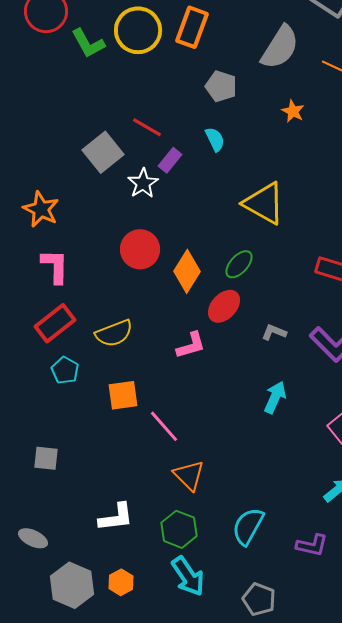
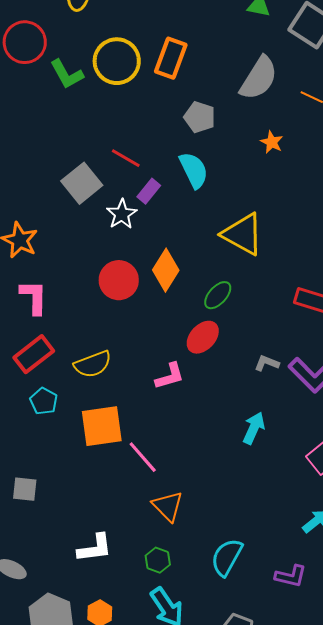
cyan semicircle: (215, 139) -> (194, 170), size x1.5
orange diamond: (187, 271) -> (166, 270), moved
gray L-shape: (274, 332) -> (267, 363), moved
orange square: (123, 395) -> (102, 426), size x1.4
green hexagon: (179, 529) -> (158, 560), size x0.7

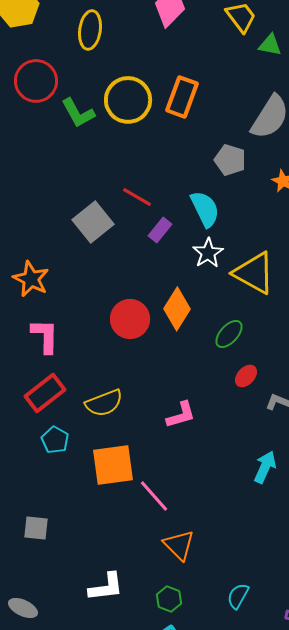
gray pentagon: (200, 117) -> (230, 160), moved
white star: (122, 214) -> (208, 253), moved
red ellipse: (203, 337) -> (246, 376), moved, size x0.7
cyan semicircle: (227, 557) -> (238, 596), size x0.7

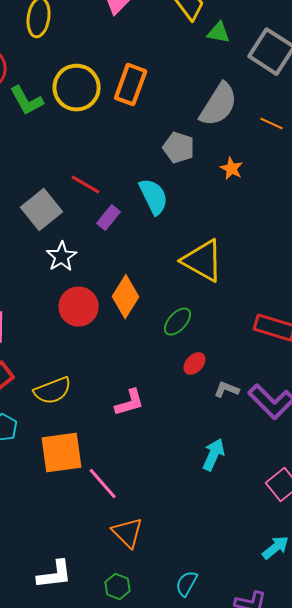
white star: (208, 253) -> (62, 257), moved

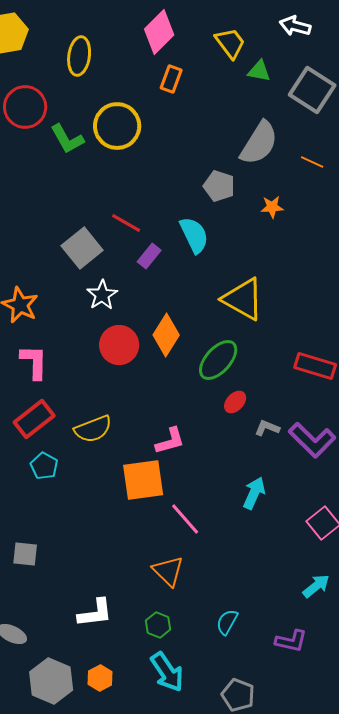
orange rectangle: (131, 85) -> (171, 79), moved, size x0.7
orange star: (232, 169) -> (272, 207), turned -30
green ellipse: (178, 322) -> (218, 360), size x1.4
orange square: (62, 453) -> (143, 480), moved
pink line: (103, 484) -> (185, 519), moved

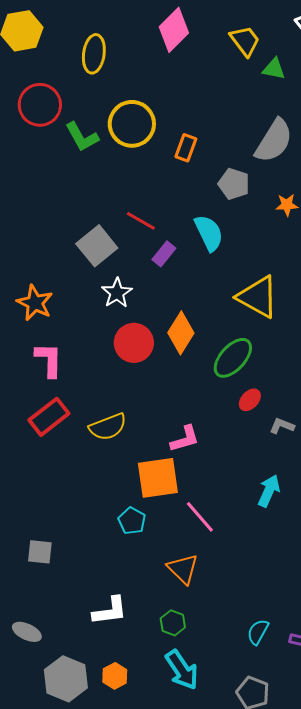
orange rectangle: (171, 79) -> (186, 148), moved
cyan pentagon: (44, 466) -> (132, 521), moved
cyan semicircle: (227, 622) -> (258, 632), moved

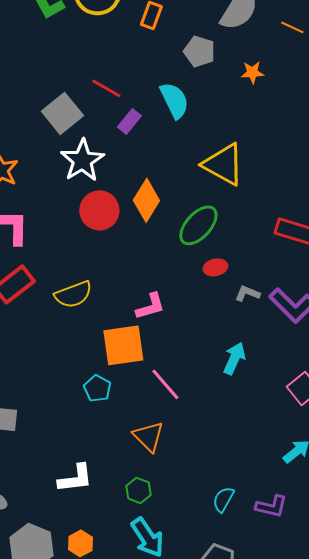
white star: (117, 293) -> (82, 160), size x1.4
red ellipse: (250, 400) -> (215, 267), turned 35

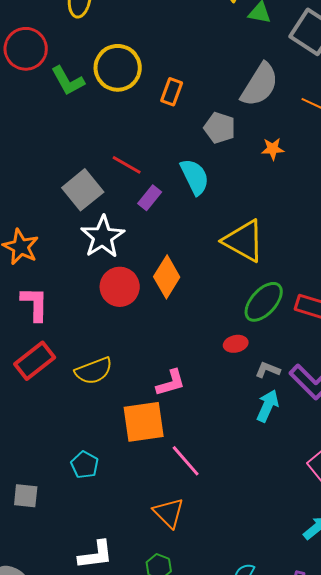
green ellipse: (198, 225) -> (264, 302), moved
cyan arrow: (234, 358) -> (268, 406), moved
cyan pentagon: (97, 388) -> (85, 465), moved

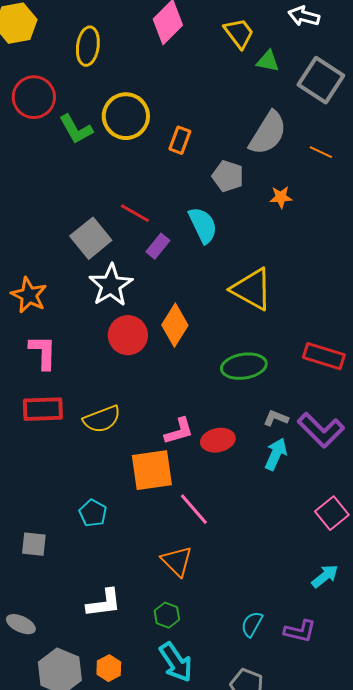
green ellipse: (264, 302) -> (244, 366), moved, turned 39
red ellipse: (236, 344) -> (218, 440), moved, size x1.4
red rectangle: (35, 361) -> (43, 409), turned 36

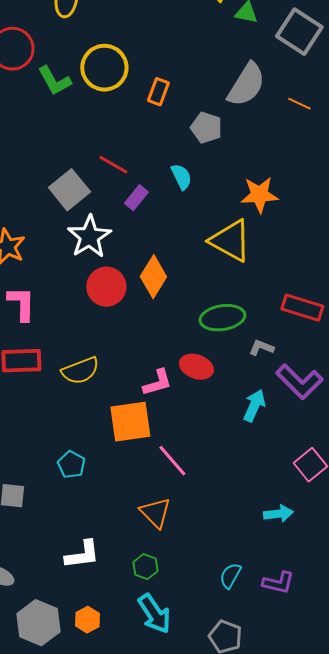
orange star: (281, 197) -> (259, 195), moved, size x1.6
cyan semicircle: (203, 225) -> (181, 177), size x0.7
gray L-shape: (276, 418) -> (261, 348), moved
red ellipse: (218, 440) -> (196, 367), moved, turned 32
cyan arrow: (325, 576) -> (278, 514), moved, turned 32

